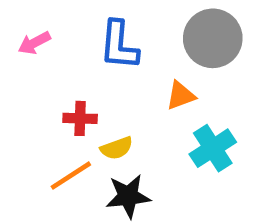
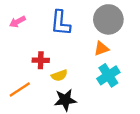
orange triangle: (181, 96) -> (101, 49), moved
orange line: (71, 176) -> (20, 89), moved

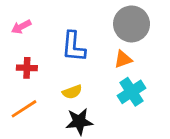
blue L-shape: (61, 23) -> (74, 47), moved
red cross: (41, 60) -> (27, 68), moved

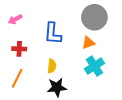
yellow semicircle: (72, 92) -> (52, 66), turned -64
orange line: (24, 109) -> (17, 78), turned -30

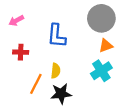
orange triangle: (88, 43) -> (106, 46), moved
orange line: (17, 78) -> (36, 84), moved

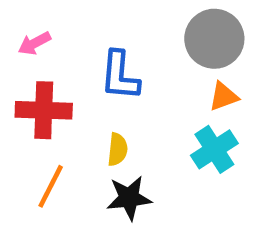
red cross: (21, 52) -> (44, 110), size x1.6
orange line: (36, 84) -> (51, 186), moved

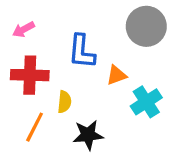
orange triangle: (224, 96) -> (116, 75), moved
yellow semicircle: (117, 149) -> (64, 102), moved

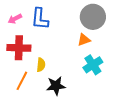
blue L-shape: (82, 52) -> (40, 19), moved
orange triangle: (116, 75) -> (84, 40), moved

